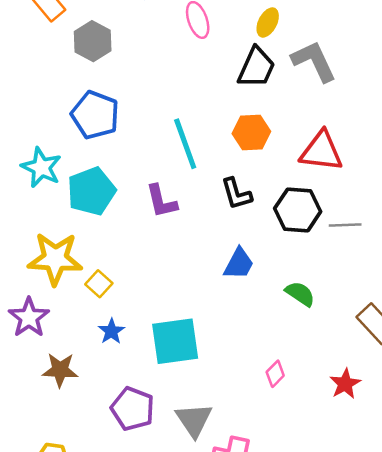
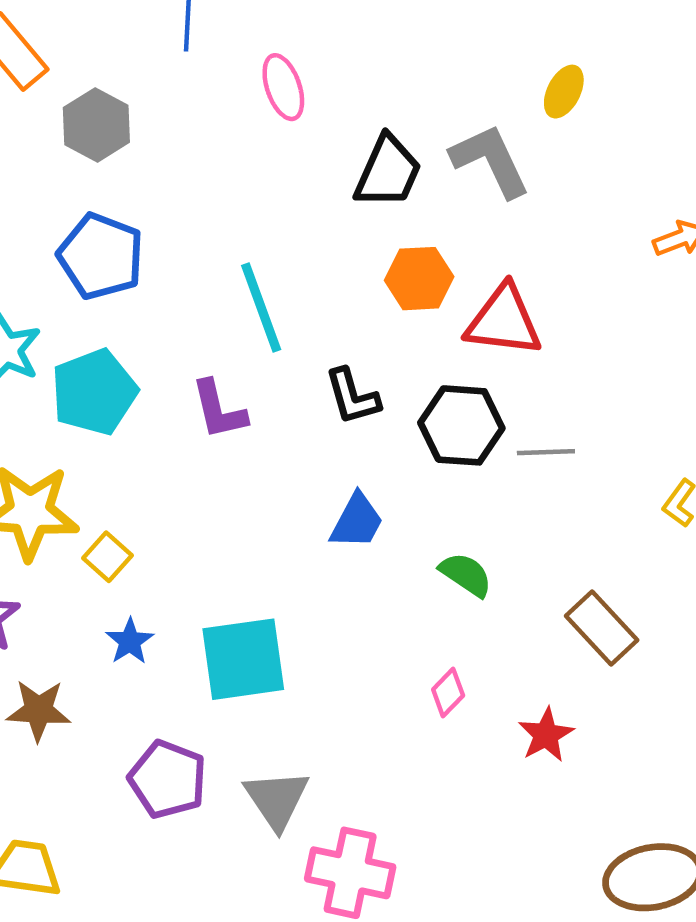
yellow ellipse: (268, 22) -> (564, 92), moved
orange hexagon: (251, 132) -> (419, 279), moved
pink diamond: (275, 374) -> (448, 693), moved

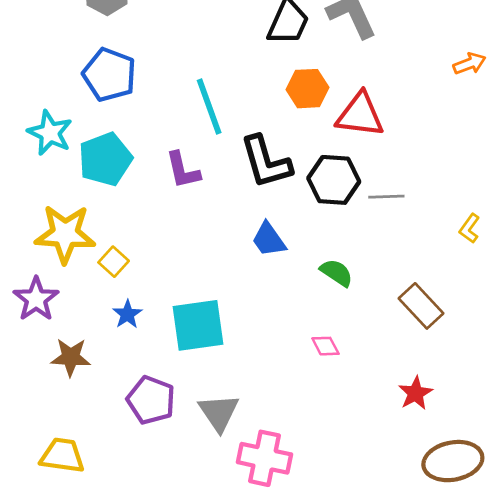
black L-shape: (352, 396) -> (266, 162), size x1.5
blue trapezoid: (357, 521) -> (269, 239), turned 117
pink diamond: (448, 693) -> (325, 346), turned -72
red star: (546, 735) -> (415, 393), moved

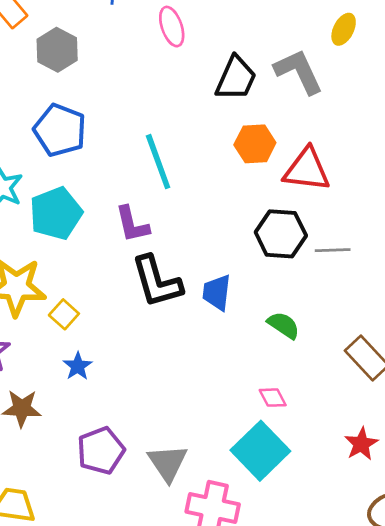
black L-shape: (266, 162) -> (157, 282), moved
blue trapezoid: (269, 239) -> (217, 292), turned 42
cyan square: (198, 325) -> (260, 451), moved, turned -36
purple pentagon: (151, 400) -> (101, 451), turned 30

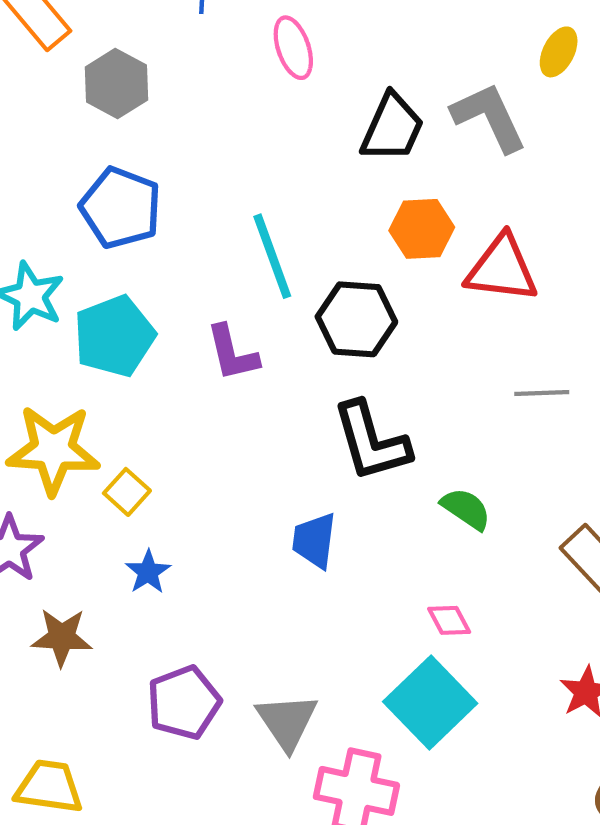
black hexagon: (281, 234) -> (356, 319), moved
black L-shape: (157, 282) -> (371, 441), moved
blue trapezoid: (217, 292) -> (314, 540), moved

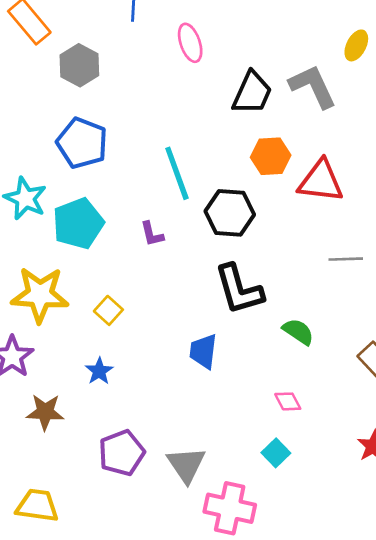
purple L-shape: (232, 353) -> (152, 234), size x0.7
yellow square: (127, 492) -> (108, 310), moved
cyan square: (430, 703) -> (276, 453), size x0.5

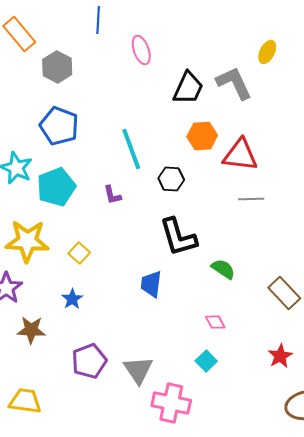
black hexagon: (230, 213) -> (171, 179), size x0.7
gray line: (346, 259) -> (251, 199), moved

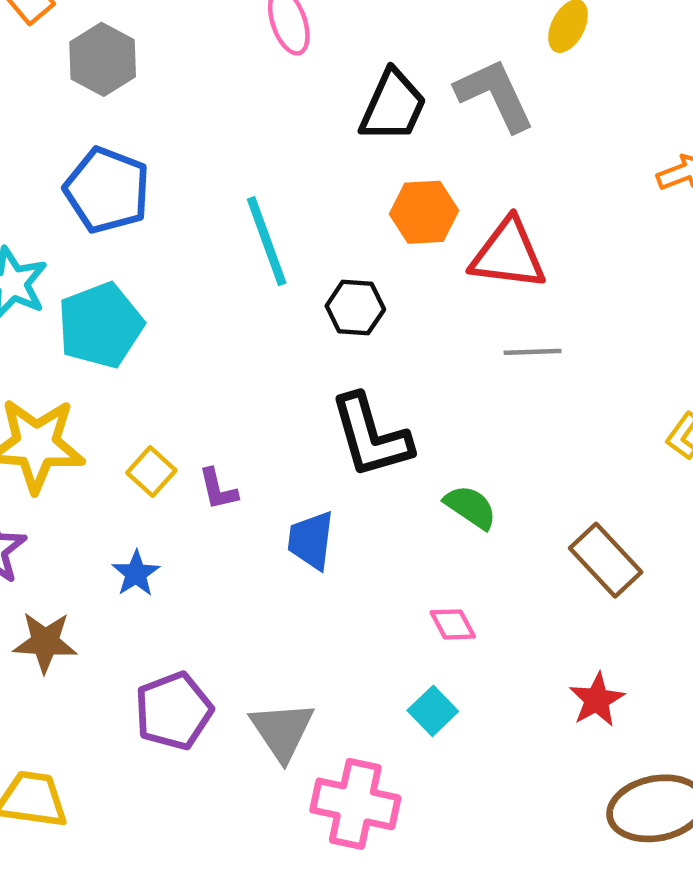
purple L-shape: (112, 195) -> (218, 489), moved

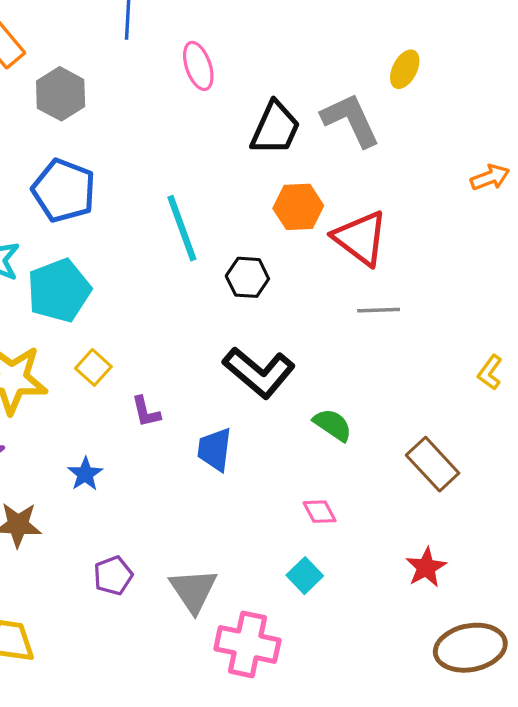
red triangle: (508, 254) -> (361, 238), turned 30
black L-shape: (371, 436) -> (259, 372), turned -34
yellow square: (151, 472) -> (93, 367), moved
purple pentagon: (174, 711) -> (113, 576), size x0.7

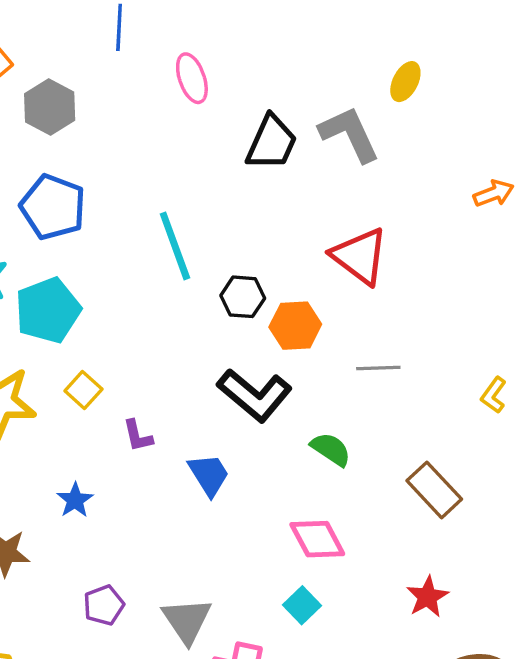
orange hexagon: (298, 207) -> (295, 326), moved
gray line: (379, 310) -> (378, 368), moved
blue trapezoid: (215, 449) -> (209, 475), turned 141
pink diamond: (320, 512) -> (317, 539), size x1.6

